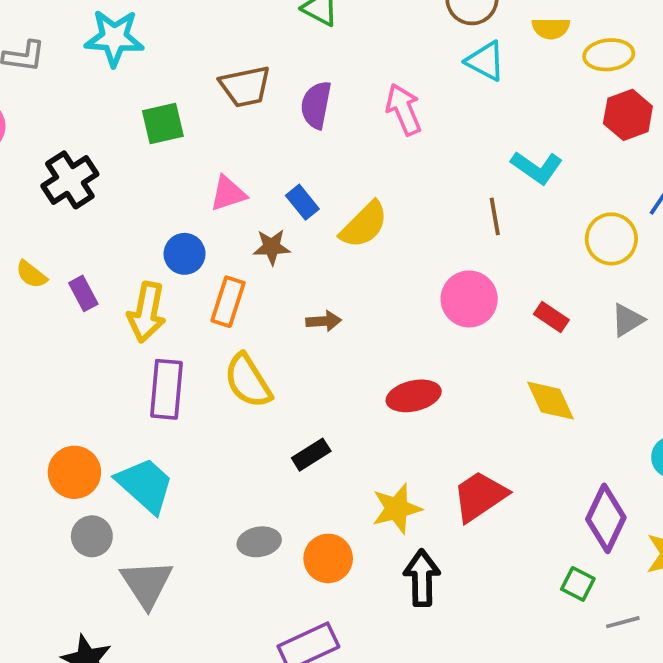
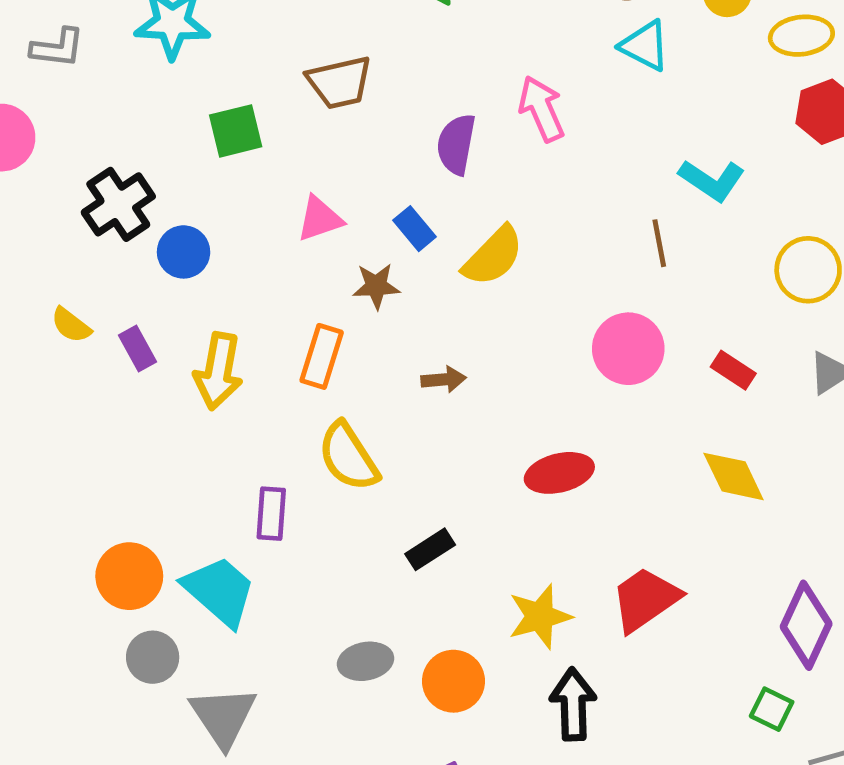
purple semicircle: (316, 105) -> (456, 144), moved
blue circle: (185, 254) -> (184, 252), moved
purple rectangle: (166, 389) -> (271, 514), moved, size x0.7

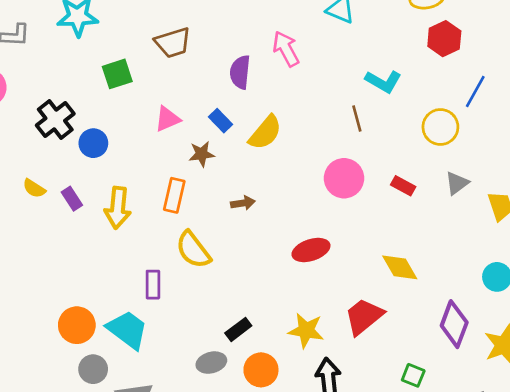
yellow diamond: (734, 476) -> (400, 267), moved
black rectangle: (430, 549) -> (238, 329), moved
yellow star: (540, 617) -> (306, 330), turned 30
green square: (772, 709) -> (413, 375), moved

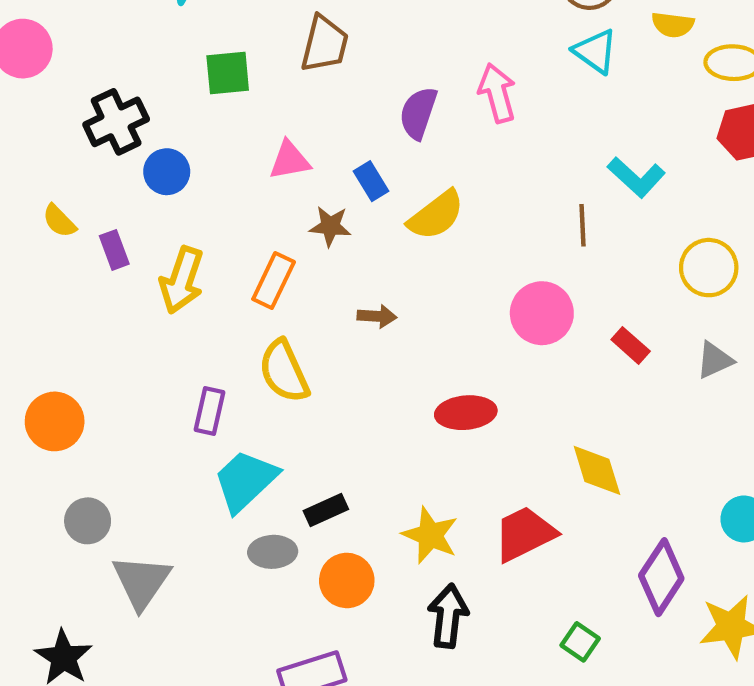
brown trapezoid: (173, 43) -> (325, 44), turned -72
orange circle: (77, 325) -> (55, 421), moved
cyan trapezoid: (127, 330) -> (245, 481), moved, turned -93

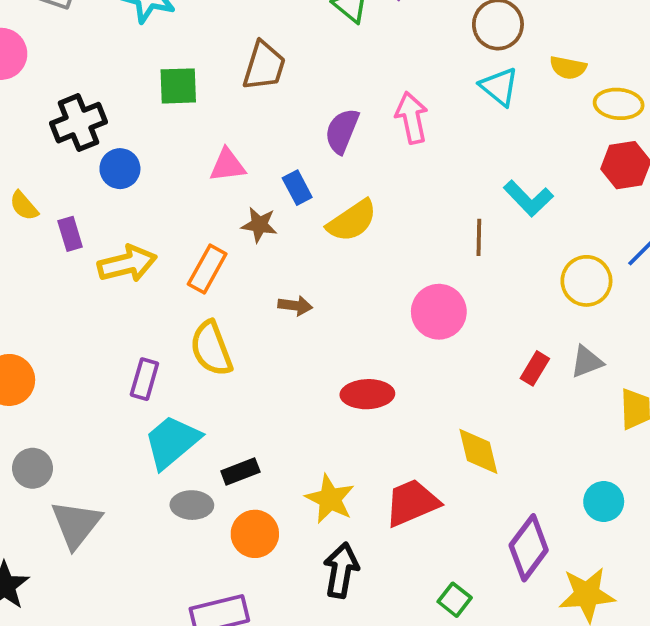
yellow arrow: (182, 280) -> (127, 264), turned -126
red rectangle: (631, 345) -> (535, 368), moved, turned 76

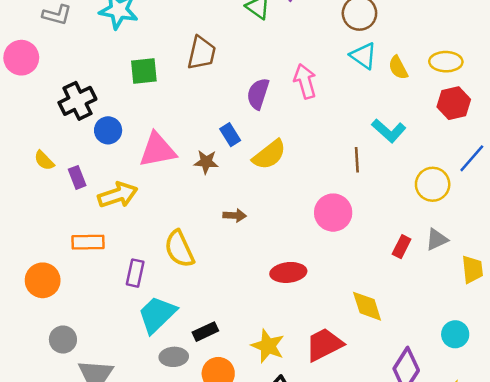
yellow semicircle: (568, 68) -> (398, 68), moved, turned 55
pink triangle: (228, 165) -> (157, 150), moved, size x1.5
orange rectangle: (207, 269) -> (88, 242), moved, turned 64

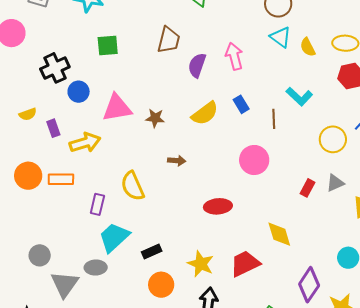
brown trapezoid: (202, 53) -> (169, 40), moved
blue rectangle: (230, 135) -> (241, 104), moved
yellow semicircle: (44, 160) -> (28, 114), turned -66
orange circle: (43, 280) -> (28, 176), moved
gray ellipse: (174, 357) -> (96, 268), moved

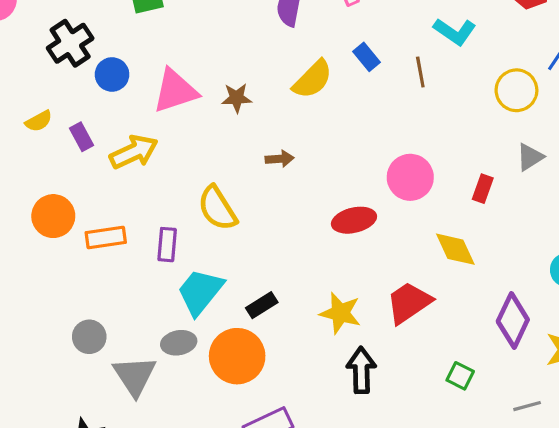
pink circle: (254, 160) -> (410, 177), moved
orange rectangle: (61, 179) -> (106, 238), moved
red rectangle: (307, 188) -> (483, 189), moved
orange circle: (161, 285) -> (237, 356), moved, size x1.4

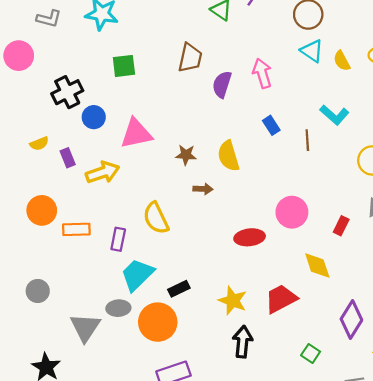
yellow semicircle: (313, 79) -> (228, 156), moved, turned 112
brown star: (237, 98) -> (186, 155), moved
gray circle: (89, 337) -> (38, 291), moved

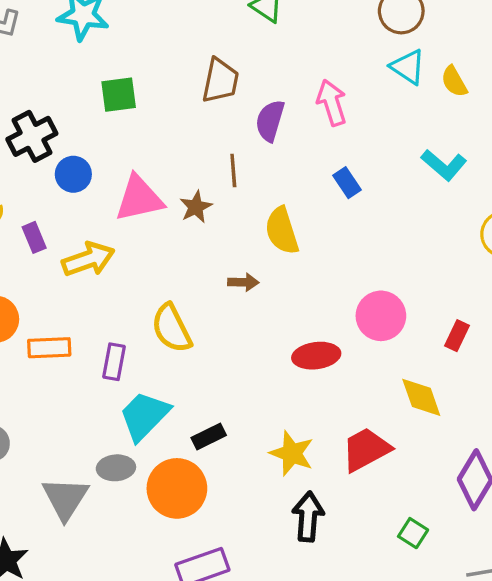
brown line: (307, 140) -> (233, 171), moved
brown star: (186, 155) -> (196, 207), moved, turned -30

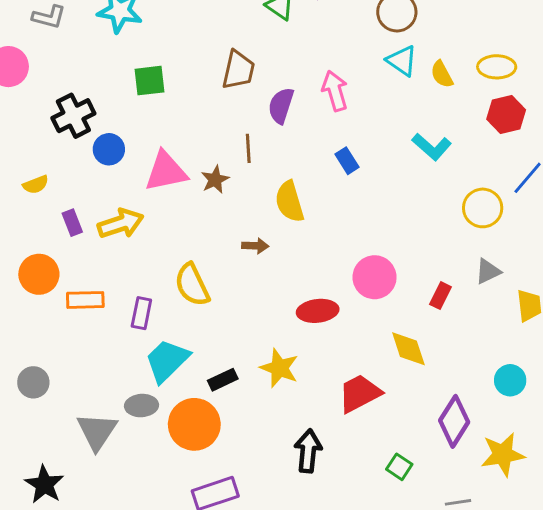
purple rectangle: (34, 237) -> (72, 223), moved
yellow star: (292, 453) -> (279, 368), moved

